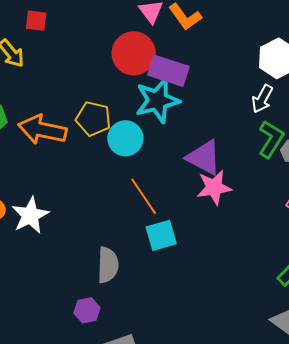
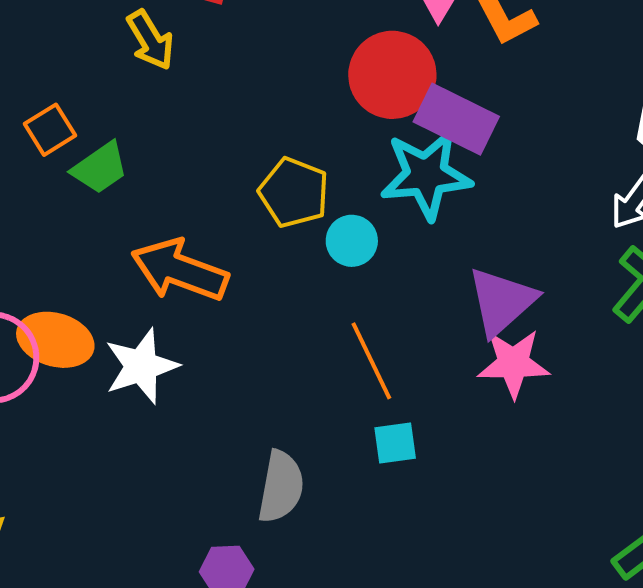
orange arrow: (42, 130) -> (180, 270), moved
cyan circle: (125, 138) -> (352, 241), size x0.7
purple triangle: (204, 158) -> (502, 301), turned 42
cyan square: (161, 235) -> (395, 443), size x0.7

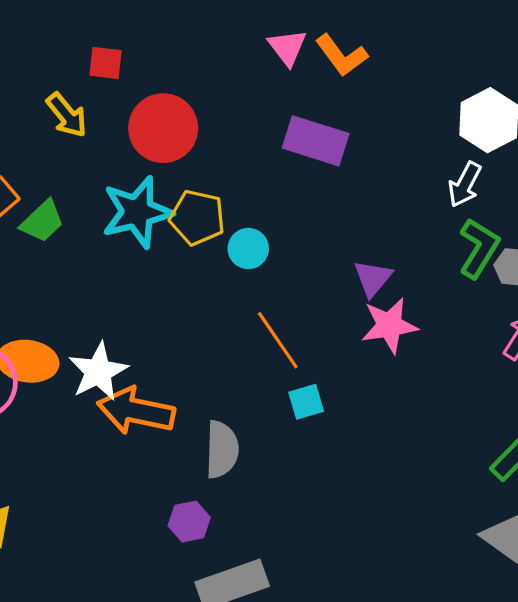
red circle: (392, 75) -> (163, 128), moved
cyan star: (426, 175) -> (137, 212), moved
orange arrow: (180, 270) -> (136, 411), moved
purple triangle: (502, 301) -> (373, 278), size x0.7

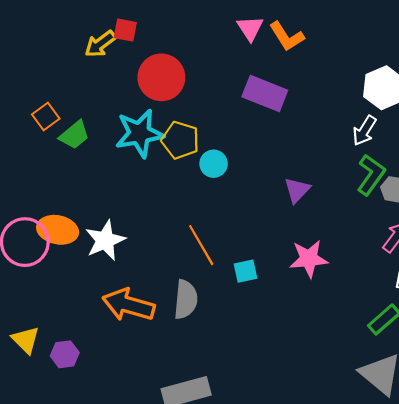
yellow arrow: (67, 115) -> (100, 44), moved, turned 88
pink star: (389, 325) -> (309, 259), moved
orange line: (278, 340) -> (201, 245), moved
orange arrow: (136, 411) -> (128, 305), moved
purple hexagon: (189, 522) -> (65, 354), moved

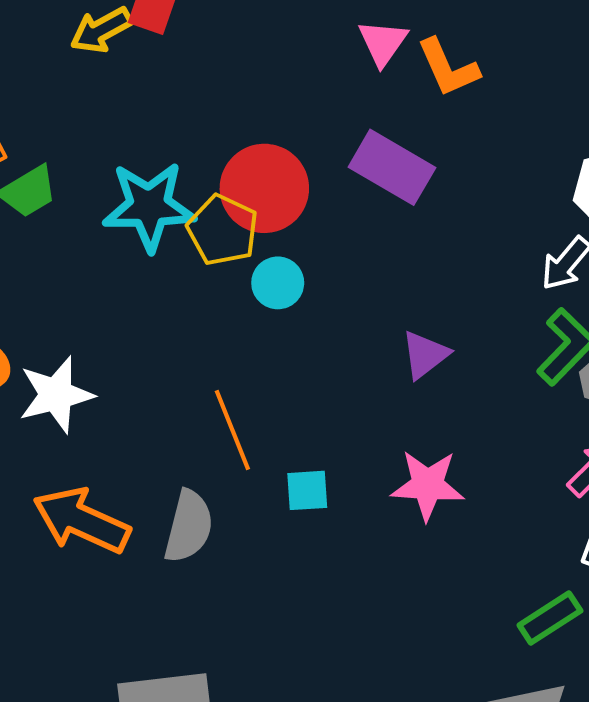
red circle: (161, 77) -> (264, 188), moved

